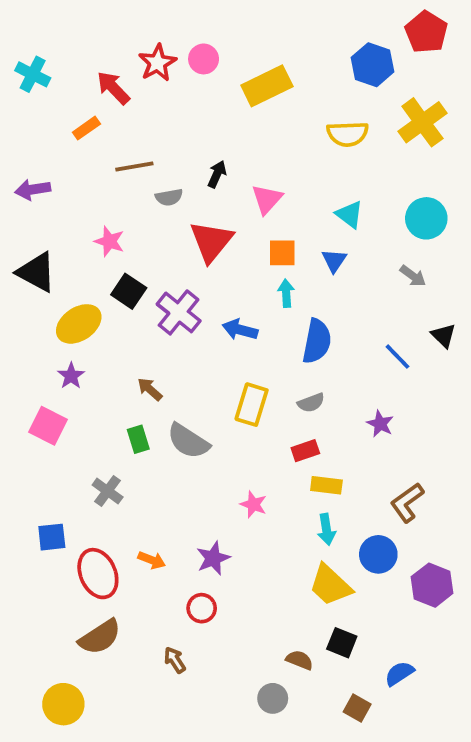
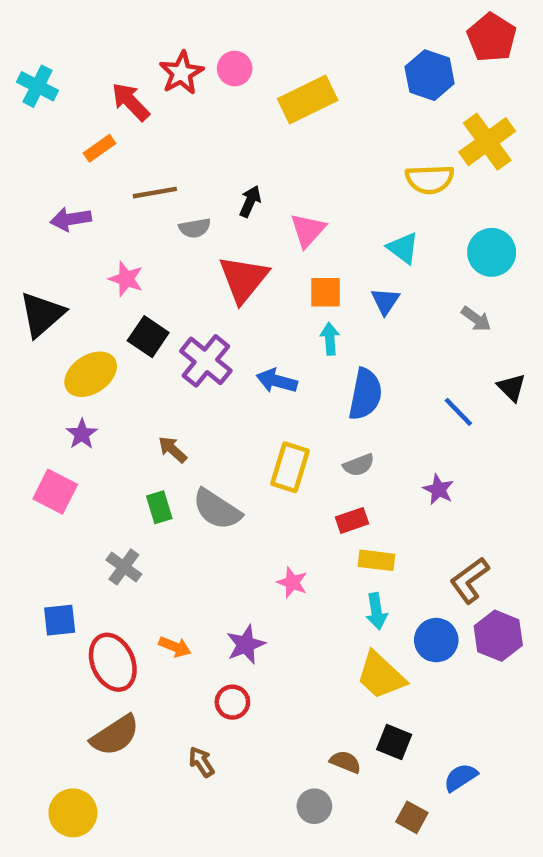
yellow semicircle: (348, 134) -> (430, 179), moved
purple arrow: (33, 190) -> (71, 219), moved
black triangle: (36, 272) -> (42, 314), turned 51
purple hexagon: (432, 585) -> (498, 636), moved

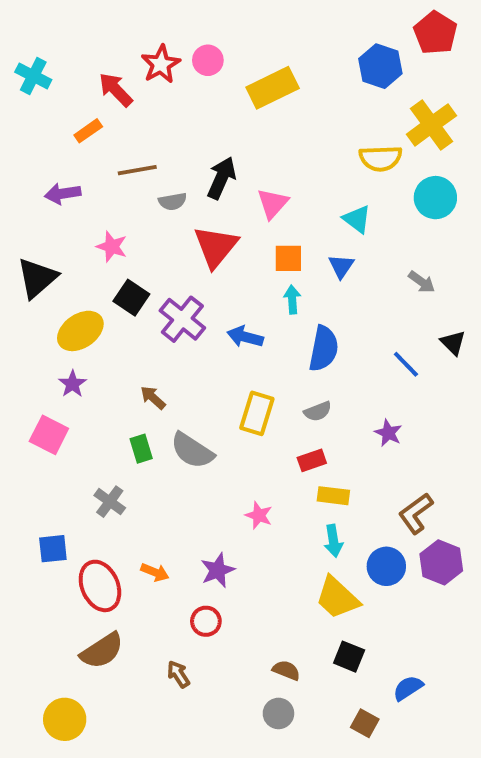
black arrow: (250, 201) -> (222, 178), size x1.5
cyan circle: (492, 252) -> (435, 198), moved
brown semicircle: (345, 762) -> (286, 670), moved

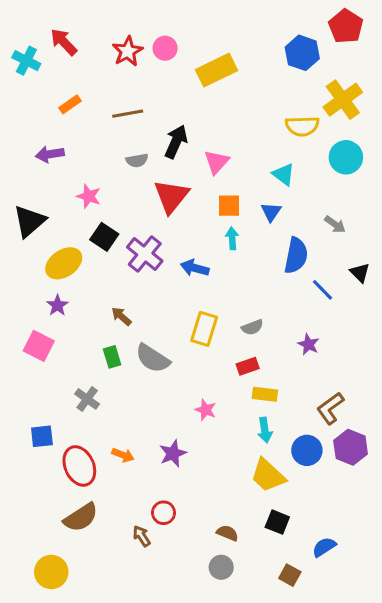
red arrow: (116, 90) -> (64, 42), moved
brown line: (137, 170) -> (128, 114), moved
blue semicircle: (324, 349) -> (296, 256), moved
red circle: (206, 621) -> (164, 513), moved

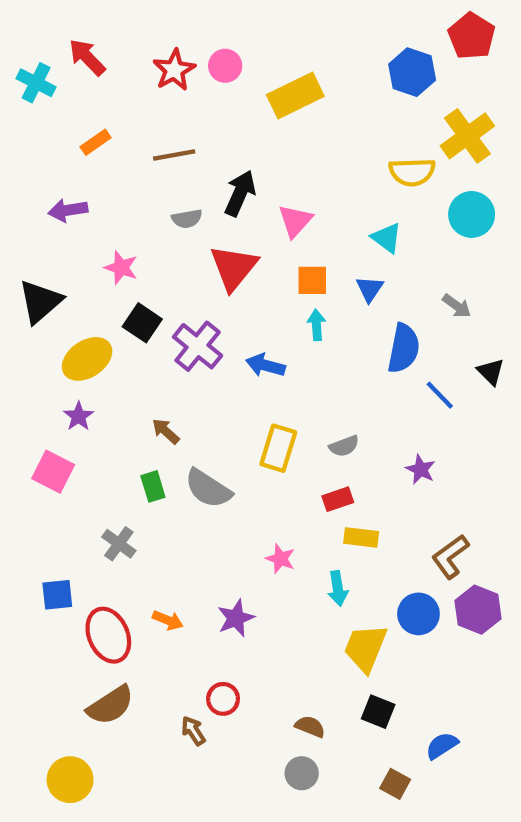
cyan arrow: (265, 430) -> (338, 588), moved
yellow trapezoid: (268, 475) -> (365, 648), turned 69

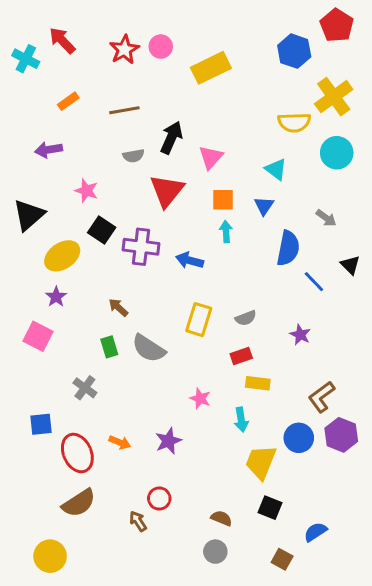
purple cross: (198, 346) -> (141, 247), turned -32

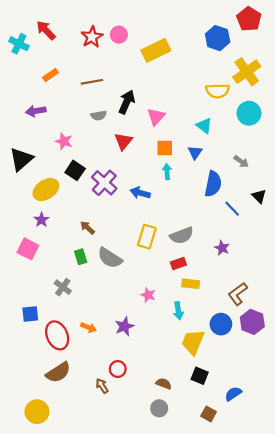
red triangle: (167, 191) -> (123, 141), size x0.7
purple cross: (141, 247) -> (104, 183), turned 35
gray semicircle: (246, 318) -> (182, 236), size x1.5

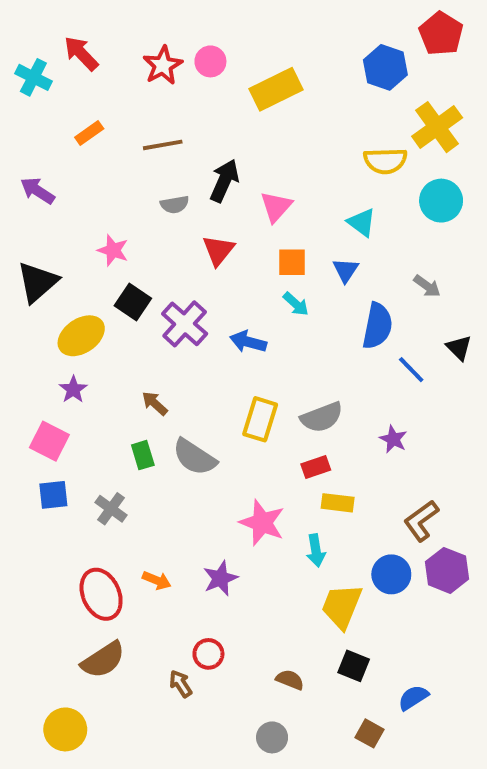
purple arrow: (36, 111) -> (37, 191), moved, turned 42
cyan arrow: (167, 172) -> (296, 304), turned 136
pink star: (148, 295) -> (262, 523), size x1.6
blue square: (30, 314) -> (53, 495), moved
gray circle: (159, 408) -> (272, 737), moved

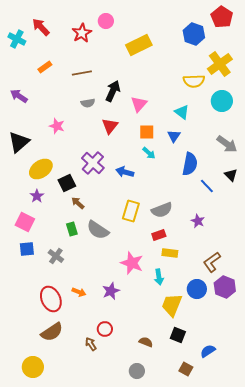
pink circle: (210, 61) -> (106, 21), moved
gray arrow: (427, 286) -> (227, 144), moved, size x1.5
black square: (133, 302) -> (67, 183), moved, turned 30

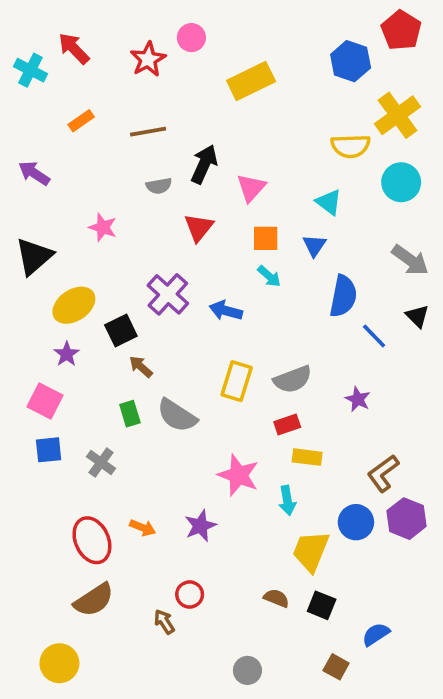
brown semicircle: (146, 342) -> (276, 598), moved

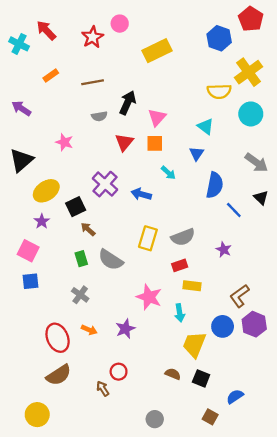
orange square: (266, 238) -> (155, 143), moved
gray cross: (101, 463) -> (80, 295), moved

